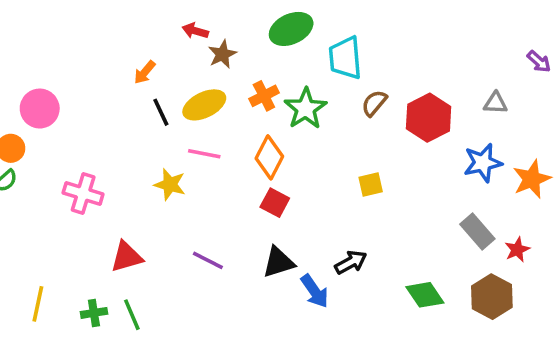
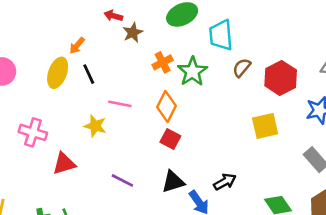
yellow ellipse: (204, 105) -> (58, 73), moved, turned -44
yellow square: (371, 184) -> (265, 126), moved, size x1.5
red triangle: (126, 257) -> (64, 164), moved

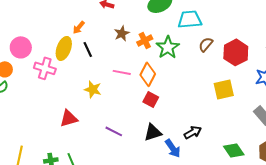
brown star: (133, 33) -> (122, 33), moved
cyan trapezoid: (221, 35) -> (190, 19), turned 90
pink line: (120, 104) -> (122, 72), moved
pink cross: (33, 132) -> (45, 68), moved

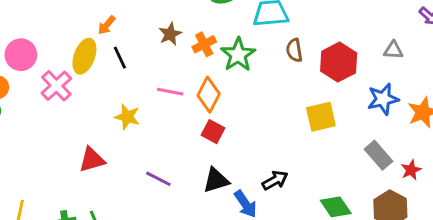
brown semicircle: (206, 44) -> (294, 50), turned -49
pink cross: (45, 68) -> (56, 86), turned 30

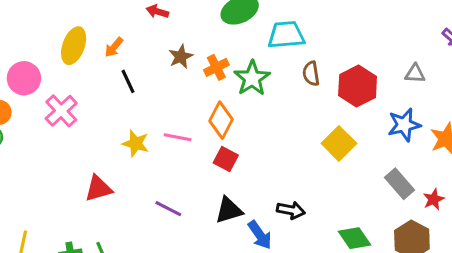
yellow ellipse: (84, 56) -> (74, 46), moved
pink line: (170, 92) -> (178, 137), moved
yellow square: (321, 117) -> (339, 143), turned -32
black arrow: (275, 180) -> (291, 210), turned 40

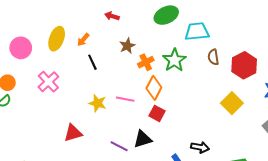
orange cross: (216, 67) -> (146, 62), moved
pink circle: (24, 78) -> (21, 48), moved
black triangle: (229, 210) -> (143, 139), moved

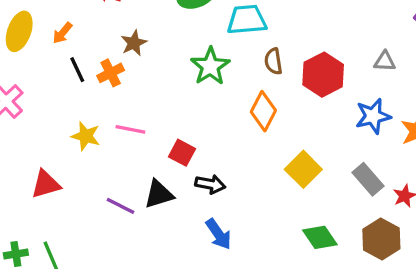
orange cross: (146, 62) -> (111, 73), moved
orange diamond: (154, 88) -> (263, 111), moved
yellow square: (232, 103) -> (303, 169), moved
black arrow: (200, 147) -> (210, 184), moved

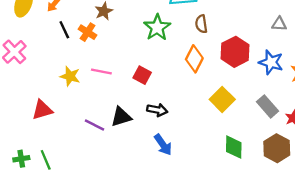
orange cross: (111, 73) -> (88, 32), turned -30
red hexagon: (323, 75) -> (235, 52), moved
blue star: (373, 116) -> (271, 62), turned 30
red square: (182, 153) -> (142, 75), moved
green diamond: (320, 237) -> (234, 147), turned 35

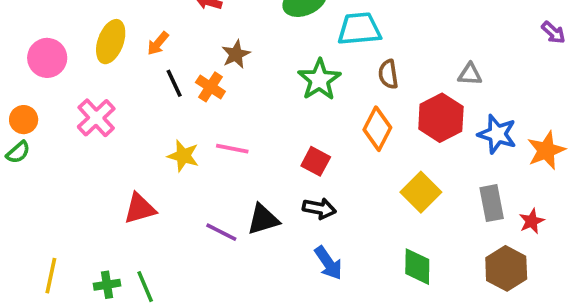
gray triangle: (279, 24) -> (470, 74), moved
red square: (142, 75) -> (316, 161), moved
gray rectangle: (268, 106) -> (492, 203), turned 30
green diamond: (234, 147) -> (417, 267), moved

